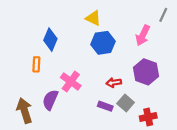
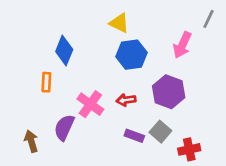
purple hexagon: (146, 72) -> (169, 92), moved
red arrow: (114, 83) -> (126, 100), moved
brown arrow: (25, 111) -> (31, 141), size x0.7

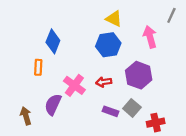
yellow triangle: (119, 23) -> (114, 19), moved
pink arrow: (182, 45) -> (150, 37), turned 140

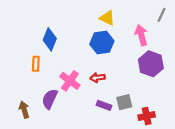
purple hexagon: (139, 75) -> (151, 64), moved
gray square: (132, 108) -> (124, 102), turned 35

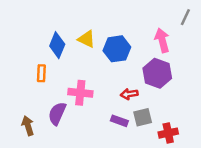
yellow triangle: (107, 18) -> (86, 39), moved
purple hexagon: (151, 64) -> (157, 73), moved
red arrow: (98, 78) -> (129, 94), moved
pink cross: (70, 81) -> (80, 93), turned -30

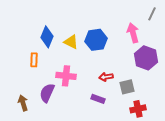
yellow triangle: (86, 39) -> (71, 42), moved
purple hexagon: (157, 73) -> (146, 58), moved
gray square: (143, 117) -> (127, 87), moved

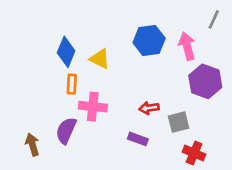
blue hexagon: (96, 40) -> (149, 41), moved
orange rectangle: (34, 60) -> (72, 84), moved
red cross: (138, 109) -> (194, 153), turned 35

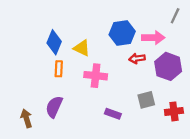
pink arrow: (187, 46) -> (153, 38), turned 105
pink cross: (93, 107) -> (96, 76), moved
red arrow: (149, 108) -> (137, 58), moved
red cross: (194, 153) -> (174, 111), moved, turned -30

